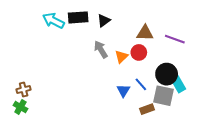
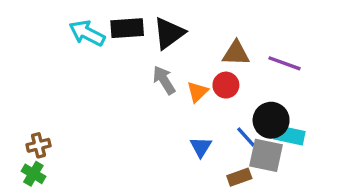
black triangle: (104, 21) -> (169, 33), size x1.5
cyan rectangle: (178, 83) -> (289, 135), turned -48
blue line: (141, 84) -> (246, 137), moved

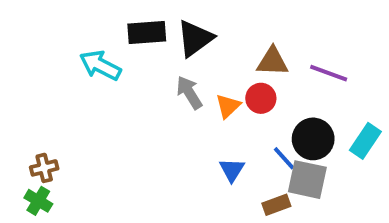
cyan arrow: (87, 33) -> (100, 65), moved
cyan rectangle: (289, 135) -> (365, 141), moved, turned -68

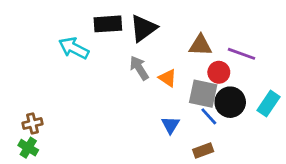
red circle: (261, 98) -> (219, 72), moved
orange triangle: (228, 106) -> (168, 78), turned -42
gray square: (307, 180) -> (203, 94), moved

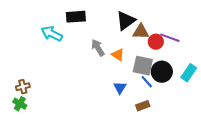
black triangle: (143, 28) -> (126, 21), moved
red circle: (219, 72) -> (156, 42), moved

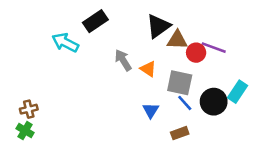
black rectangle: (76, 17) -> (95, 21), turned -30
black circle: (162, 72) -> (214, 102), moved

